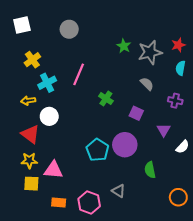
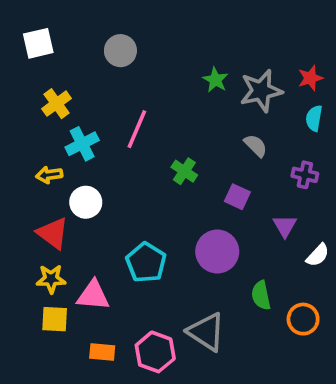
cyan pentagon: (98, 150) -> (146, 262), moved
gray triangle: (119, 191) -> (206, 332), size x1.6
orange circle: (178, 197) -> (303, 319), moved

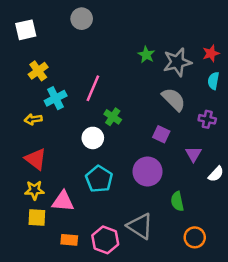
gray circle: (120, 51) -> (82, 19), moved
gray semicircle: (256, 146) -> (174, 99), size x1.5
green cross: (184, 171) -> (113, 117), moved
white circle: (86, 202) -> (93, 138), moved
orange circle: (303, 319) -> (195, 237), moved

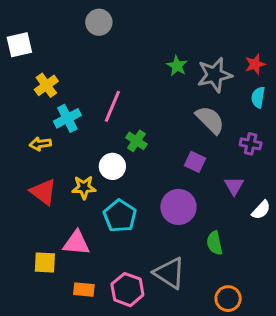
white square: (26, 30) -> (19, 45), moved
yellow star: (34, 190) -> (84, 187), moved
orange circle: (195, 237) -> (228, 299), moved

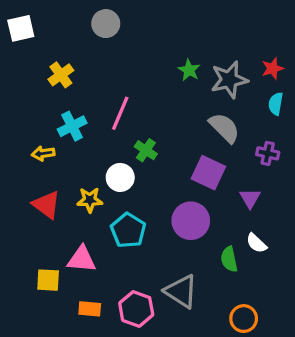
white square: (19, 45) -> (21, 28), moved
yellow cross: (46, 85) -> (61, 75), moved
purple square: (195, 162) -> (208, 173), size x1.5
white semicircle: (261, 210) -> (256, 243), moved, turned 90

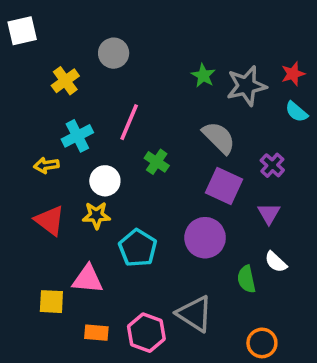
gray circle: (106, 24) -> (114, 53), moved
cyan semicircle: (276, 104) -> (296, 112), turned -60
gray semicircle: (224, 128) -> (219, 138), moved
purple cross: (268, 153) -> (272, 165), moved, turned 30
white circle: (120, 177) -> (105, 181), moved

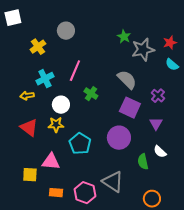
green star: (203, 76) -> (124, 37), moved

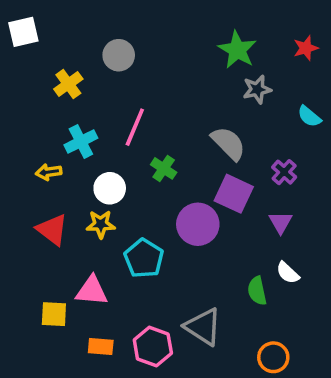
green star: (124, 37) -> (237, 50), moved, size x1.5
red star: (170, 43) -> (306, 48), moved
gray star: (143, 50) -> (257, 89), size x0.7
purple circle: (119, 138) -> (198, 224), moved

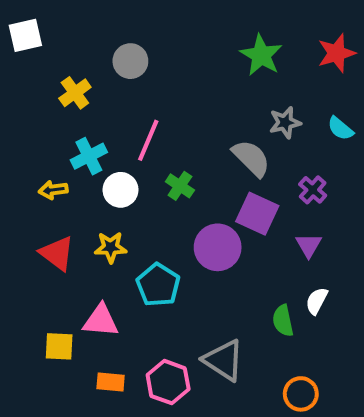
red star: (306, 48) -> (336, 53), size x1.4
gray star: (257, 89) -> (285, 122), moved
white circle: (110, 188) -> (121, 190), moved
white semicircle: (288, 273) -> (317, 301), turned 75

